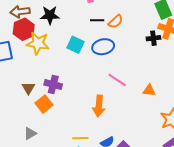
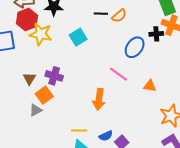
cyan square: (76, 45) -> (78, 37), turned 30
blue ellipse: (103, 47) -> (135, 47), moved, turned -45
gray triangle: (30, 133) -> (36, 110), moved

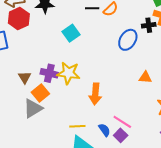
yellow star: (41, 34) -> (69, 73), moved
pink line: (118, 74) -> (122, 122), moved
gray triangle: (36, 110) -> (33, 108), size x1.5
blue semicircle: (106, 136) -> (104, 130), turned -96

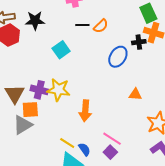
brown triangle: (25, 77) -> (15, 94), size x1.5
orange square: (40, 93) -> (30, 110), turned 36
yellow line: (77, 126) -> (67, 143), turned 35
blue semicircle: (104, 130) -> (84, 149), moved

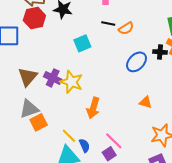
orange square: (30, 110) -> (39, 122), moved, turned -36

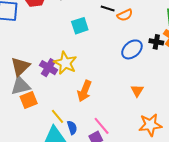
brown triangle: (28, 77) -> (20, 66), moved
purple cross: (53, 78) -> (48, 68), moved
orange triangle: (146, 102) -> (137, 91), turned 40

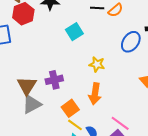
yellow star: (65, 63) -> (97, 64), moved, size x0.7
purple cross: (48, 68) -> (54, 80), turned -30
orange square: (29, 100) -> (70, 108), moved

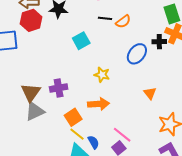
orange arrow: (95, 94) -> (98, 104), turned -105

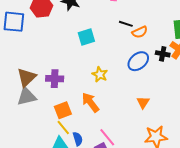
black line: (105, 18) -> (126, 24), moved
orange semicircle: (123, 21) -> (140, 32), moved
orange arrow: (98, 104) -> (90, 102), turned -135

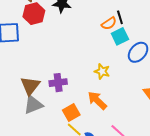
black line: (126, 24) -> (120, 17), turned 64
orange semicircle: (140, 32) -> (109, 23), moved
cyan square: (86, 37) -> (120, 36), moved

